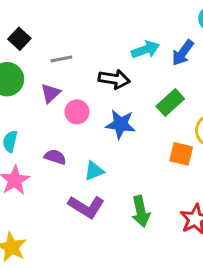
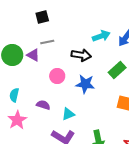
black square: (19, 39) -> (42, 17), moved, turned 32
purple triangle: (51, 93) -> (33, 55), moved, turned -48

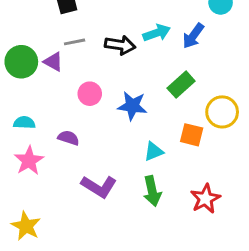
black arrow: (81, 55) -> (120, 45), moved
cyan semicircle: (14, 95) -> (24, 123), turned 80
cyan triangle: (68, 114) -> (154, 151), moved

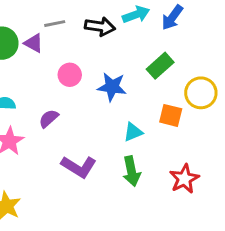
purple semicircle: (68, 138) -> (49, 118), turned -60

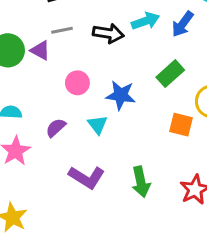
cyan triangle: (133, 132) -> (98, 125), moved, turned -45

